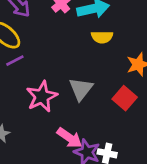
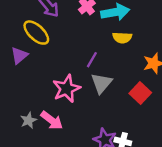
purple line: (15, 61) -> (92, 60), moved, turned -35
pink arrow: (70, 138) -> (52, 120), moved

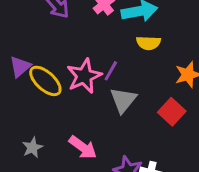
yellow ellipse: (36, 33) -> (45, 81), moved
pink star: (67, 89) -> (84, 76), moved
pink arrow: (52, 120) -> (83, 147), moved

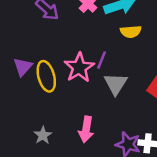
yellow ellipse: (45, 81) -> (46, 76), turned 40
pink arrow: (83, 147) -> (86, 129), turned 70

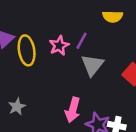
pink star: (79, 68) -> (59, 46), size x0.7
pink arrow: (86, 129) -> (73, 110), moved

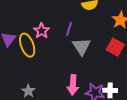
pink star: (59, 46) -> (41, 31), moved

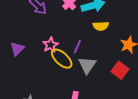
yellow ellipse: (27, 45) -> (62, 59), moved, turned -35

